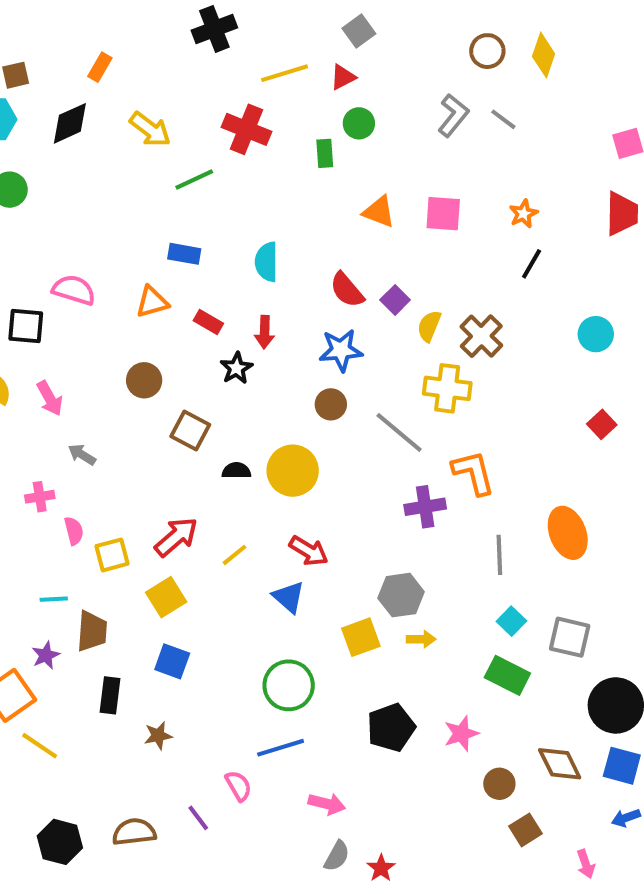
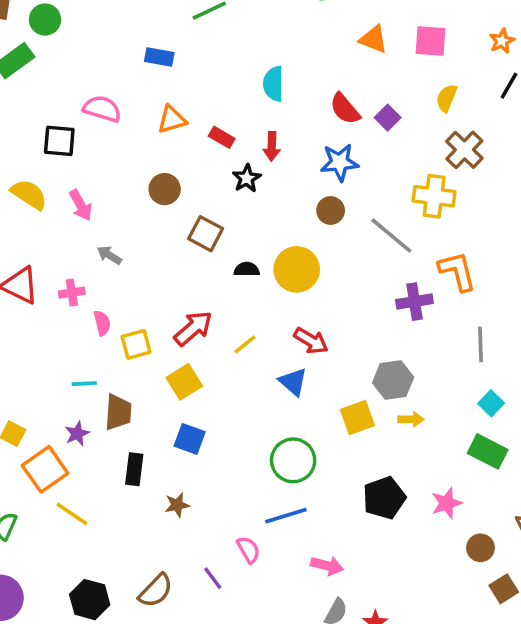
blue rectangle: (184, 254) -> (159, 57), moved
yellow semicircle: (429, 326) -> (447, 98), moved
brown semicircle: (134, 832) -> (156, 591), turned 141

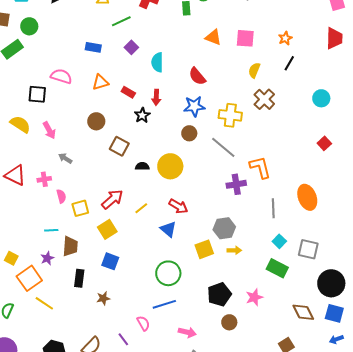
purple square: (388, 118) -> (131, 47), moved
yellow cross: (434, 196) -> (230, 115), moved
brown circle: (480, 548) -> (229, 322), moved

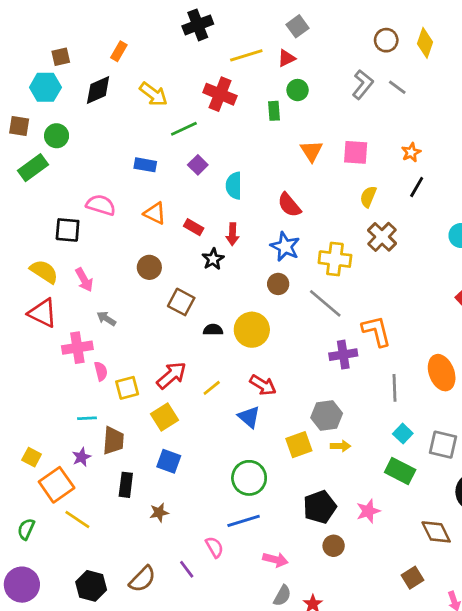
orange triangle: (213, 37) -> (311, 151), turned 36
orange triangle: (100, 82) -> (155, 213), turned 42
blue star: (194, 106) -> (285, 247), turned 30
red triangle: (15, 175) -> (43, 313), moved
pink cross: (44, 179) -> (77, 348), size x1.5

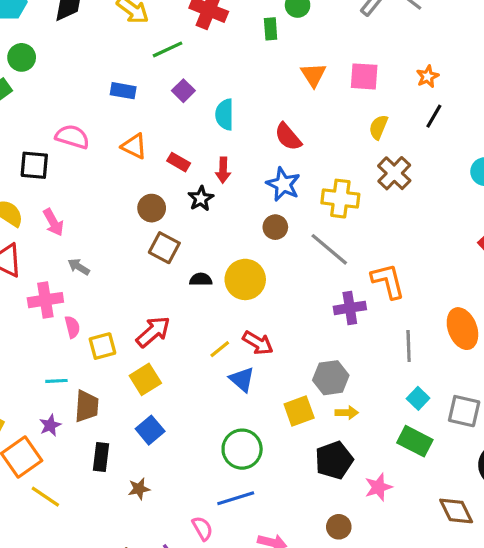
brown circle: (149, 267) -> (152, 208), moved
yellow line: (212, 388) -> (220, 349), moved
blue square: (169, 461) -> (150, 430), turned 30
black pentagon: (320, 507) -> (334, 460), moved

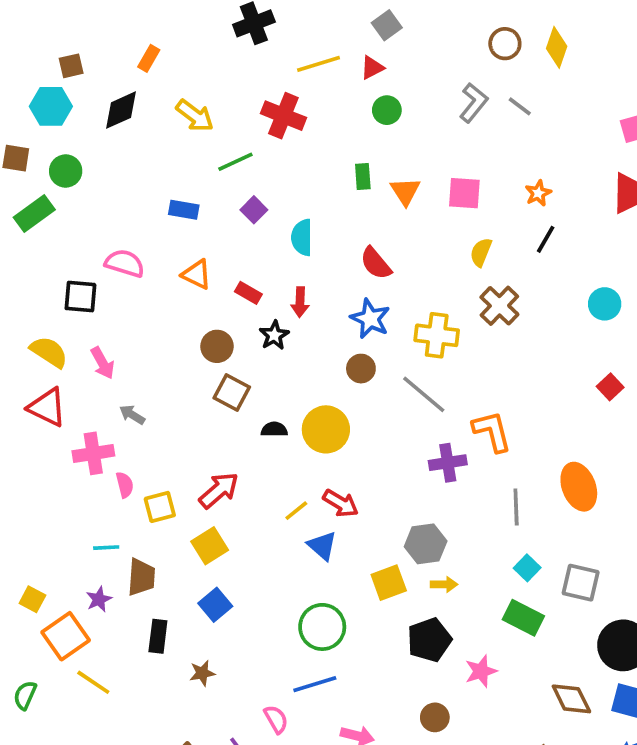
green rectangle: (271, 29) -> (363, 177), moved

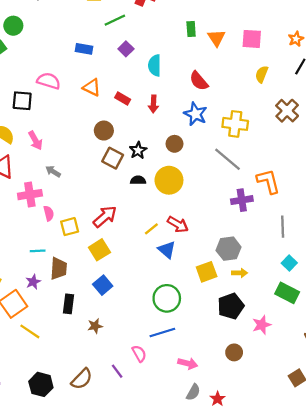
brown cross: (499, 306) -> (287, 111), moved
black star: (274, 335) -> (138, 150), moved
brown circle: (361, 369) -> (174, 144), moved

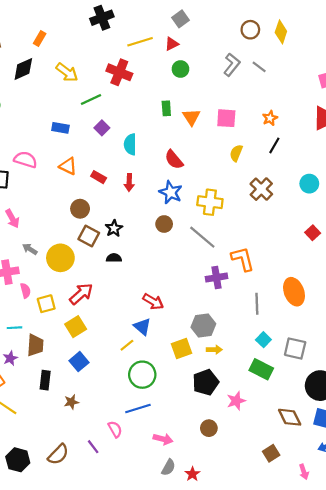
brown circle: (174, 144) -> (164, 224), moved
yellow circle: (169, 180) -> (60, 258), moved
yellow line: (151, 229) -> (127, 345), moved

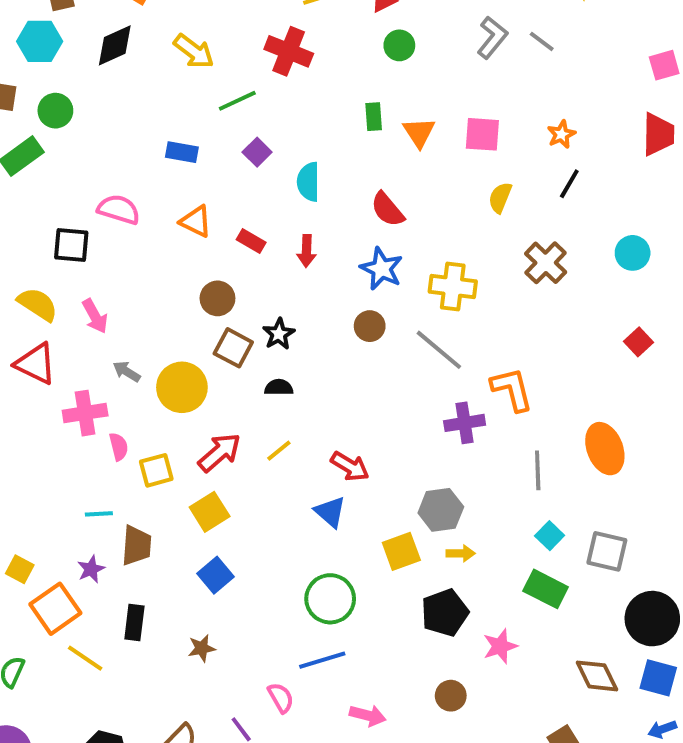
yellow line: (127, 345) -> (279, 451), moved
black rectangle: (45, 380) -> (134, 623), moved

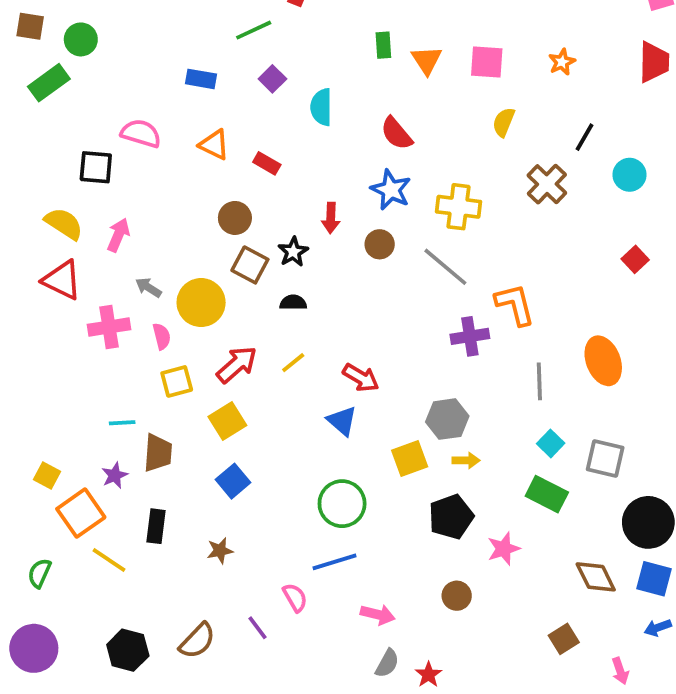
black line: (569, 184) -> (584, 137), moved
red arrow: (306, 251) -> (331, 218), moved
pink arrow: (95, 316) -> (118, 235), turned -128
pink semicircle: (119, 447) -> (162, 336), moved

